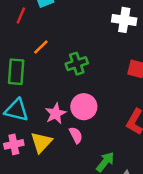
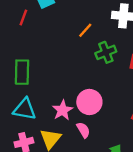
orange line: (41, 47) -> (85, 30), moved
green cross: (77, 64) -> (106, 52), moved

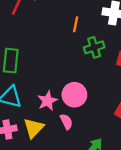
orange line: (85, 30) -> (76, 24), turned -35

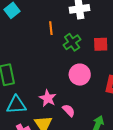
pink circle: (74, 95) -> (80, 75), moved

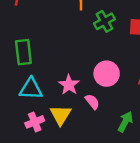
pink circle: (80, 75) -> (107, 74), moved

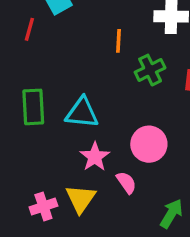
cyan triangle: (31, 89) -> (82, 113), moved

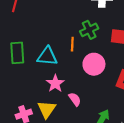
orange line: (119, 41) -> (72, 44), moved
pink circle: (149, 144) -> (94, 64), moved

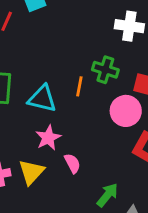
green cross: (89, 30) -> (105, 70), turned 36
pink circle: (94, 64) -> (126, 111), moved

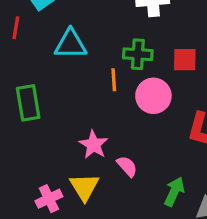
cyan triangle: (42, 99) -> (71, 44), moved
pink circle: (126, 111) -> (153, 96), moved

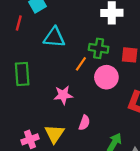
orange line: (114, 80) -> (81, 64), turned 32
pink star: (94, 145) -> (63, 95), moved, turned 30
pink semicircle: (127, 166) -> (84, 123), turned 56

